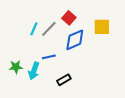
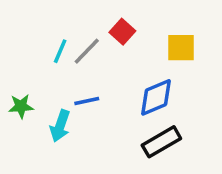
blue diamond: (75, 40) -> (156, 97), moved
green star: (16, 67) -> (21, 106), moved
black rectangle: (64, 80) -> (161, 142), moved, size x1.5

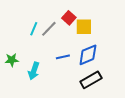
yellow square: (181, 48) -> (84, 27), moved
blue line: (87, 101) -> (63, 57), moved

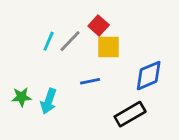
yellow square: (84, 27) -> (109, 47), moved
blue diamond: (88, 55) -> (149, 76), moved
green star: (12, 60) -> (21, 97), moved

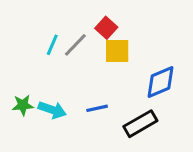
blue line: (90, 81) -> (97, 108), moved
cyan arrow: (49, 101) -> (52, 110), turned -90

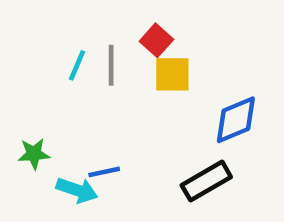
gray line: (75, 45) -> (111, 65), turned -44
blue line: (97, 108) -> (104, 172), moved
cyan arrow: (52, 110) -> (77, 190), moved

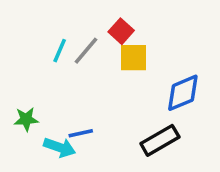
gray line: (111, 65) -> (86, 51), turned 40

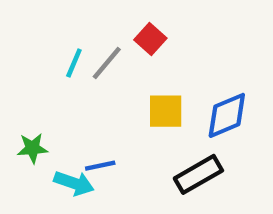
yellow square: (134, 58) -> (166, 111), moved

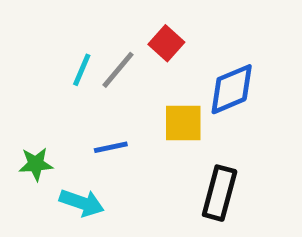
blue diamond: (227, 115) -> (232, 89), moved
blue line: (100, 166) -> (111, 147), moved
black rectangle: (198, 174) -> (220, 193), turned -45

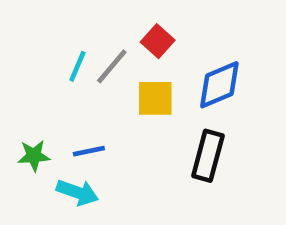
yellow square: (183, 123) -> (155, 98), moved
blue line: (111, 147) -> (89, 151), moved
black rectangle: (220, 193) -> (208, 156), moved

